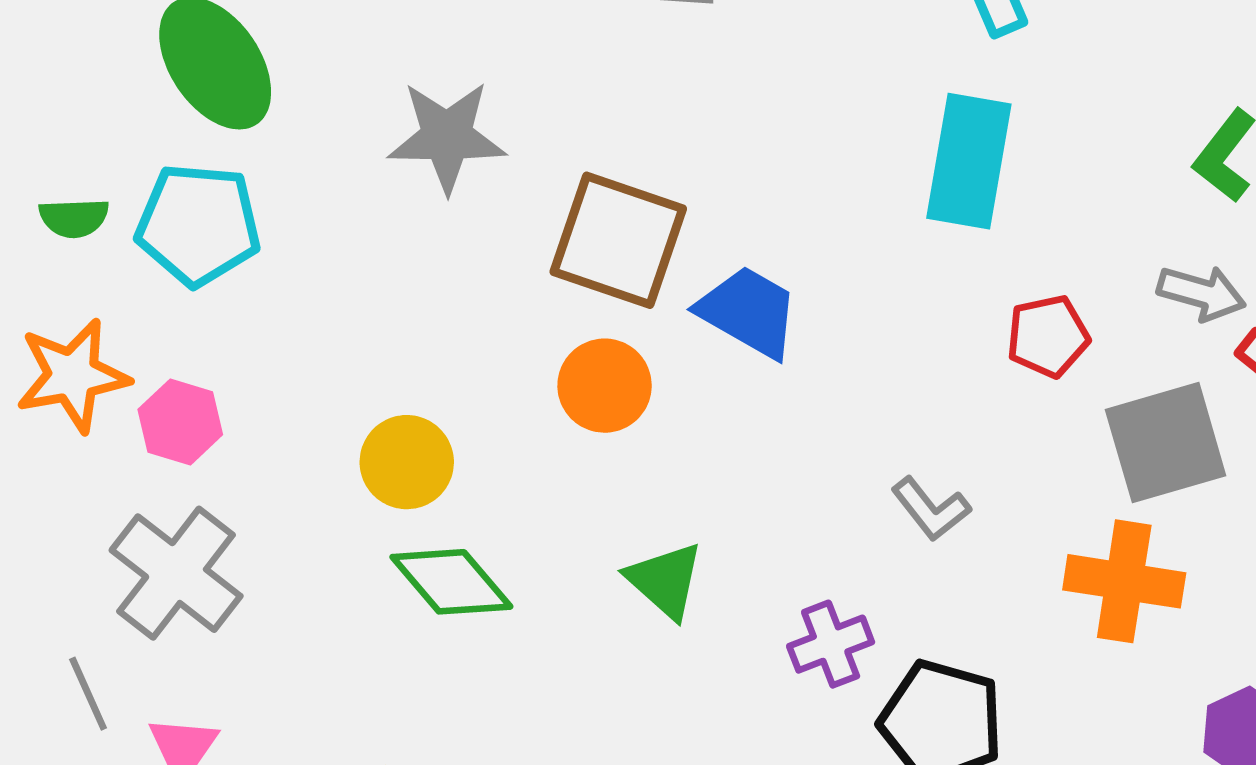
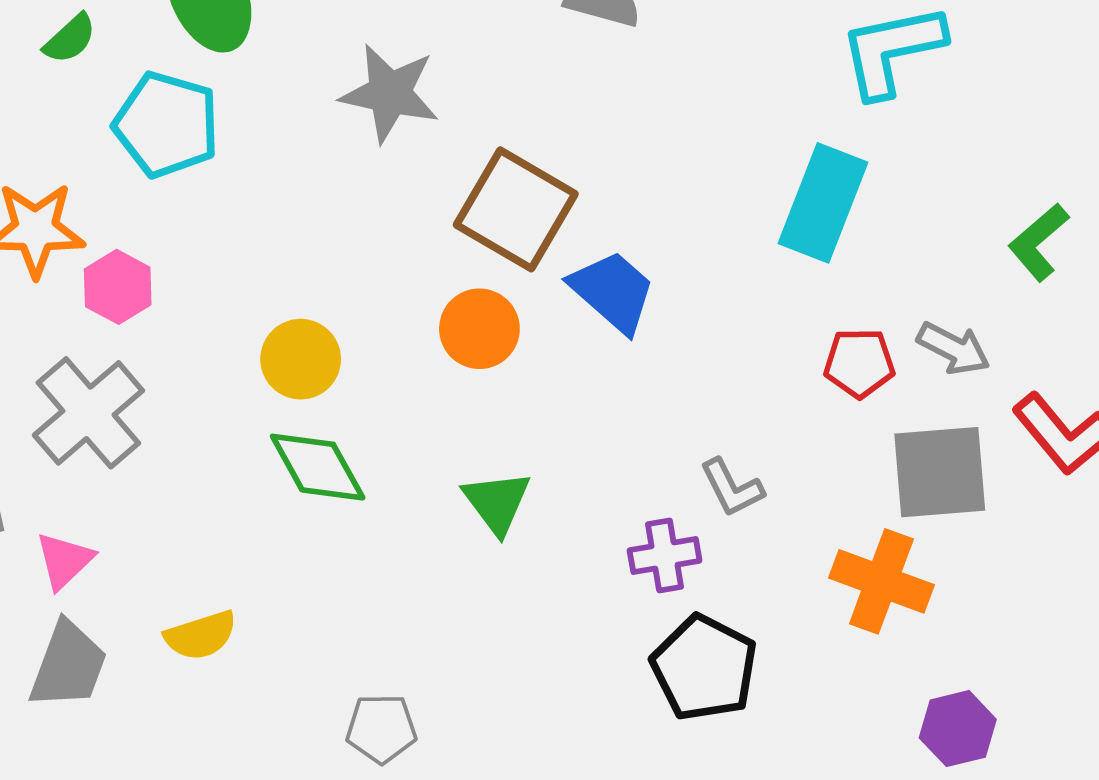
green semicircle: (74, 218) -> (70, 39), moved, turned -52
gray arrow: (1201, 293) -> (953, 348), moved
purple cross: (831, 644) -> (665, 555), moved

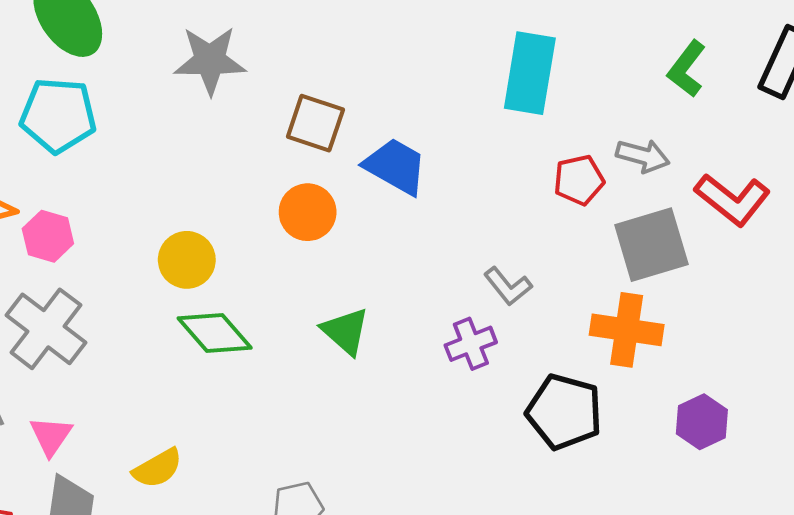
brown square: (516, 209) -> (315, 123), size x0.7
black pentagon: (704, 668) -> (564, 412), moved

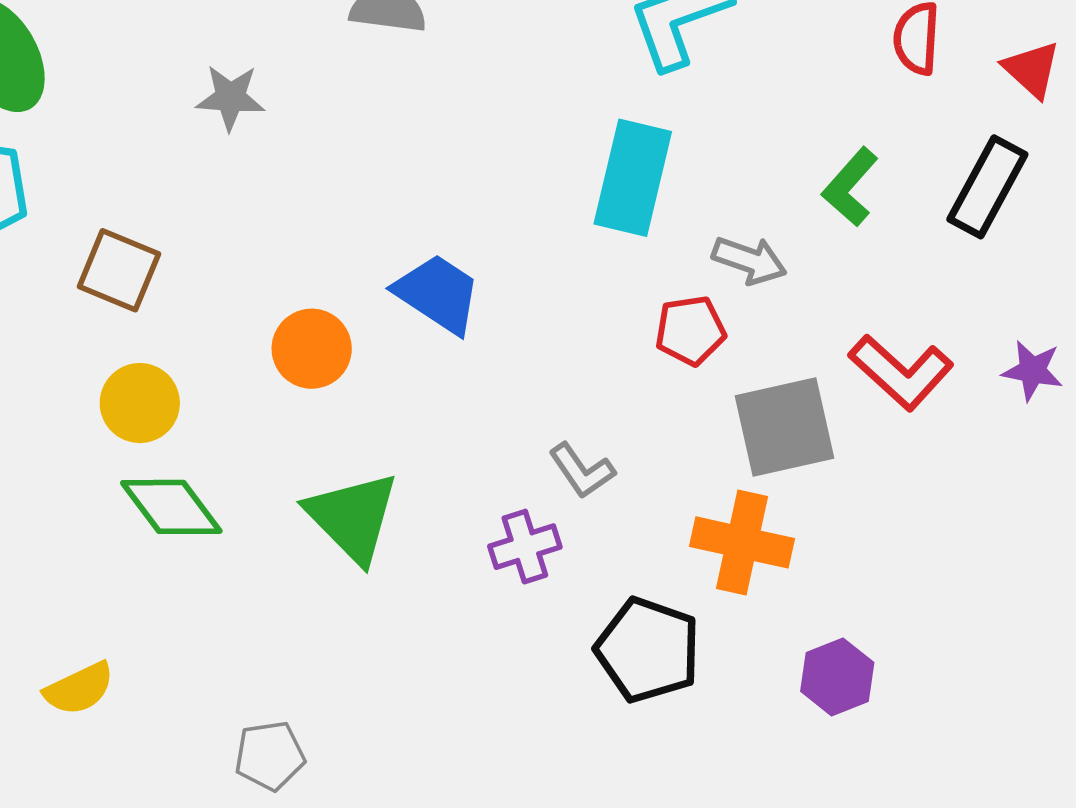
gray star: (210, 60) -> (230, 98), moved, size x0.7
brown square: (315, 123) -> (119, 270), moved
gray arrow: (643, 156) -> (749, 260), moved
green triangle: (345, 331) -> (353, 517), size x1.4

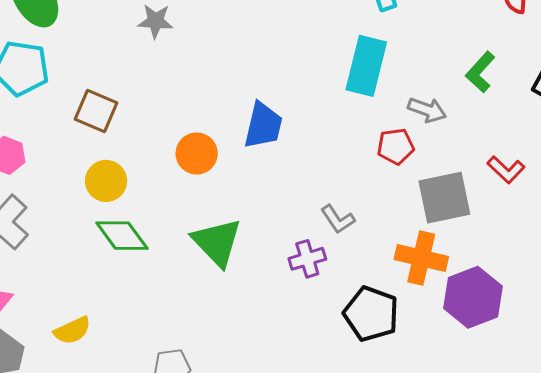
blue trapezoid: (438, 294) -> (263, 125), turned 69
red L-shape: (901, 372) -> (506, 170), size x0.7
purple hexagon: (837, 677) -> (473, 297), moved, size x1.5

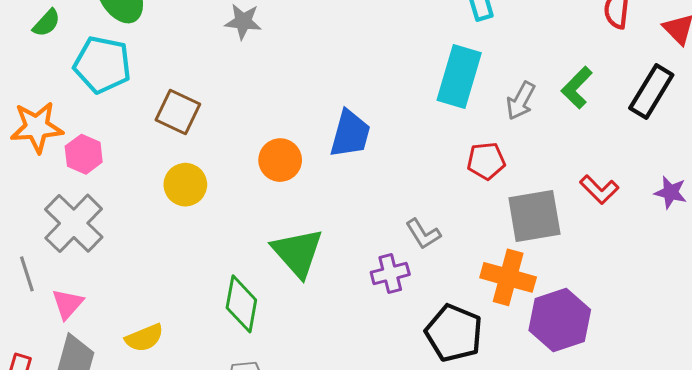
gray arrow: (427, 110) -> (521, 101), moved, turned 96
green diamond: (122, 236) -> (241, 304), moved, turned 44

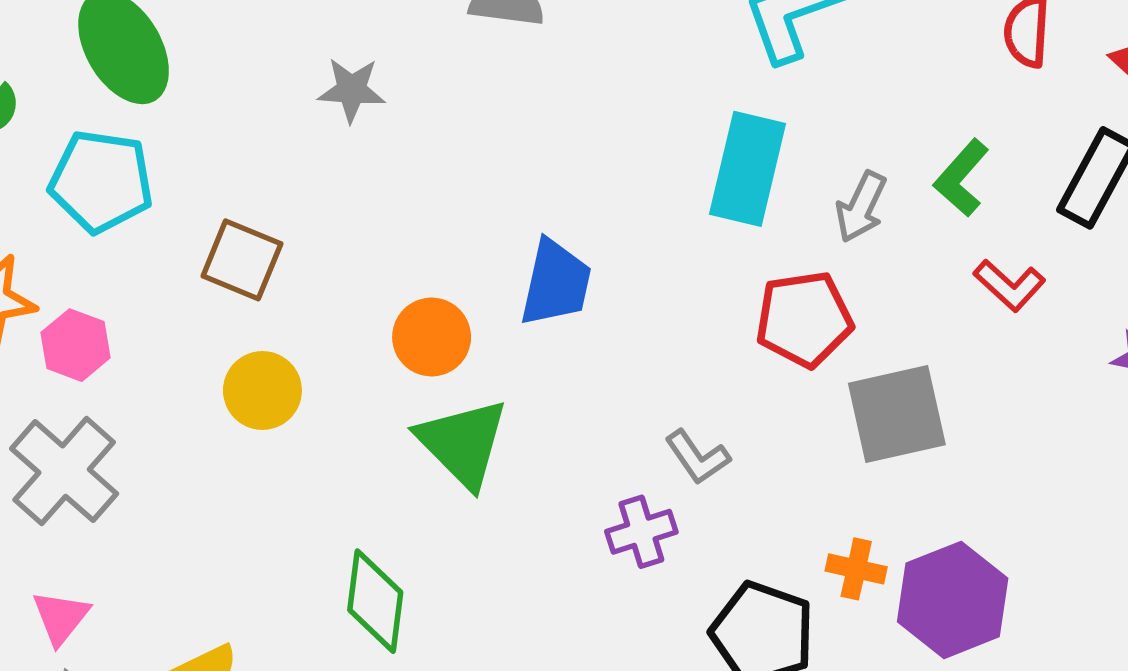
red pentagon: (486, 161) -> (804, 319), size x1.4
red L-shape: (599, 190) -> (1009, 285), moved
green triangle: (298, 253) -> (463, 443), moved
orange cross: (508, 277) -> (856, 569), moved, size x0.6

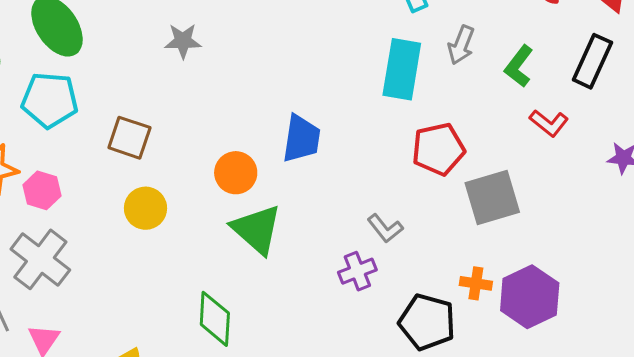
gray arrow: (861, 207) -> (461, 45), moved

